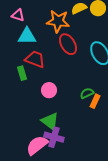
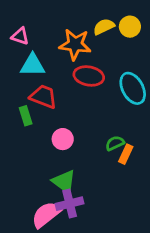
red ellipse: (68, 44) -> (89, 76), turned -50
purple cross: (54, 137) -> (70, 204), turned -30

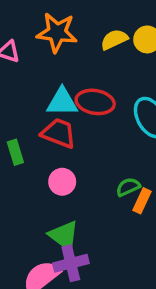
orange star: (75, 44) -> (57, 33), moved
cyan triangle: (33, 65) -> (62, 102), moved
red trapezoid: (43, 97) -> (59, 133), moved

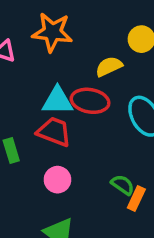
yellow semicircle: (114, 39) -> (109, 67), moved
green semicircle: (128, 187) -> (123, 185), turned 60

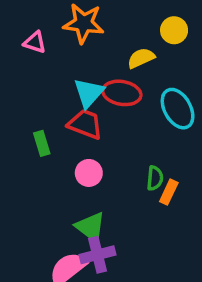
cyan triangle: (57, 101) -> (89, 93), turned -48
green semicircle: (123, 185) -> (155, 178), turned 60

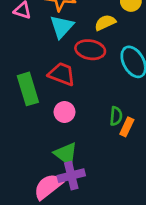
cyan triangle: (89, 93) -> (62, 27), moved
green rectangle: (42, 143) -> (28, 89), size x1.6

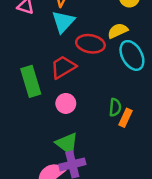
yellow semicircle: (105, 23) -> (118, 31), moved
red trapezoid: (62, 74) -> (63, 67), turned -52

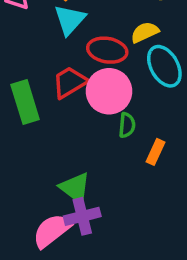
pink circle: (66, 103) -> (109, 91), moved, size x1.6
green semicircle: (115, 107) -> (127, 125), moved

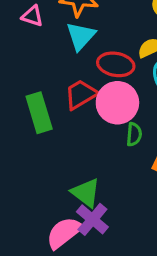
purple cross: (82, 216) -> (92, 219), turned -36

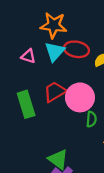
pink triangle: (32, 16) -> (28, 56), moved
red ellipse: (116, 64) -> (76, 49), moved

